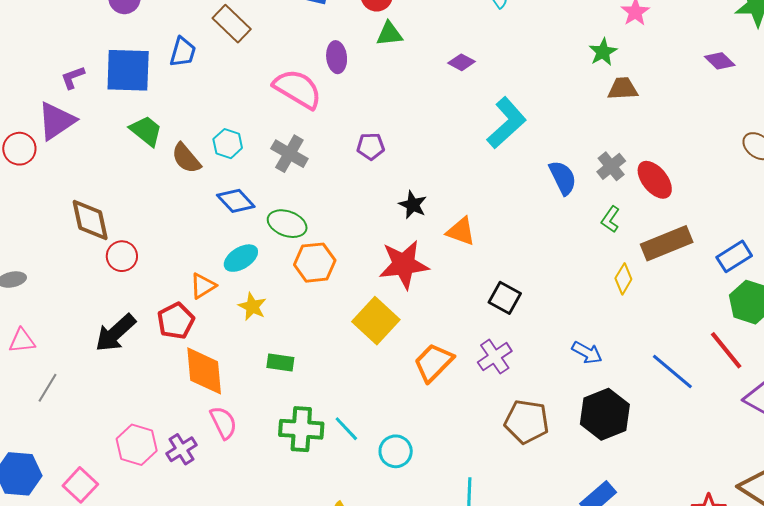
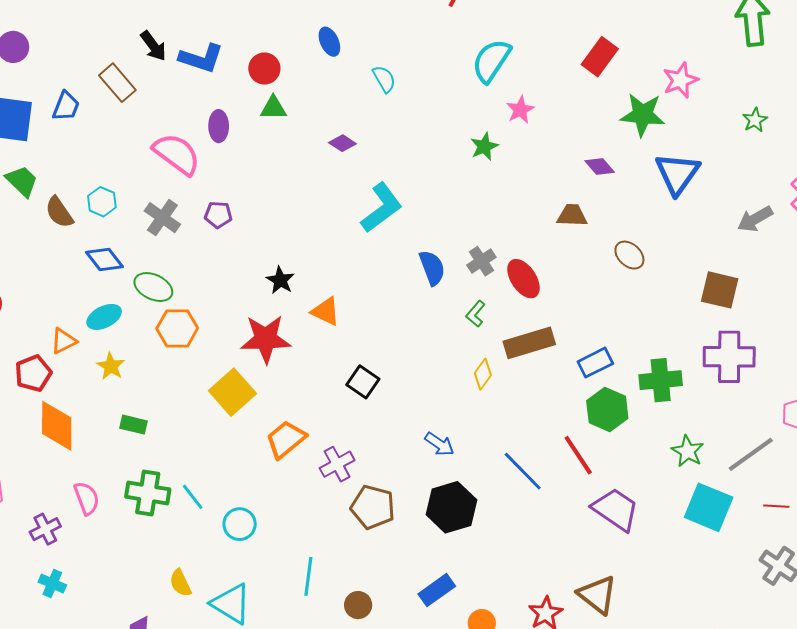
brown trapezoid: (623, 89) -> (572, 215), moved
purple pentagon: (371, 146) -> (218, 215), moved
purple cross: (495, 357) -> (337, 464), moved
pink semicircle: (223, 423) -> (87, 498), moved
purple cross: (182, 449) -> (45, 529), moved

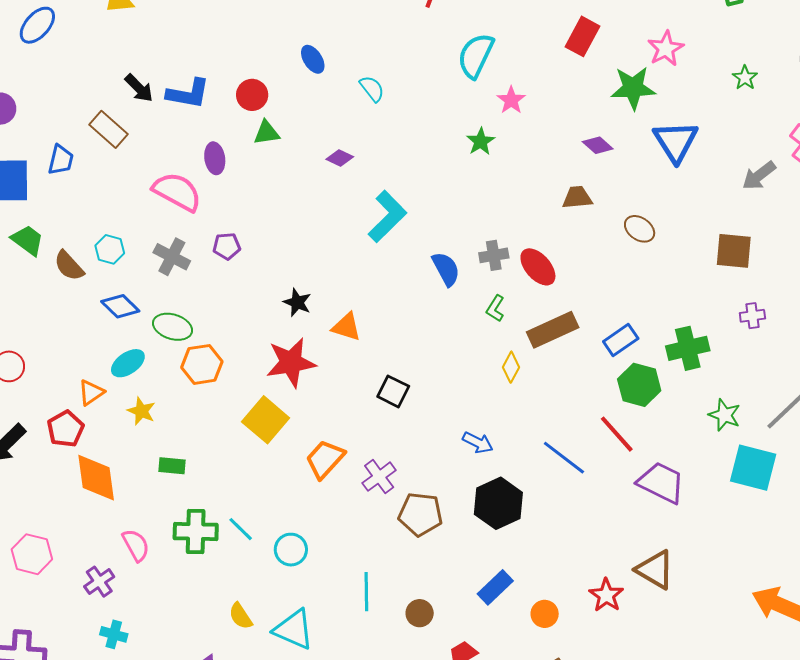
gray cross: (481, 261) -> (494, 255), turned 32
purple cross: (729, 357) -> (752, 316), size x0.5

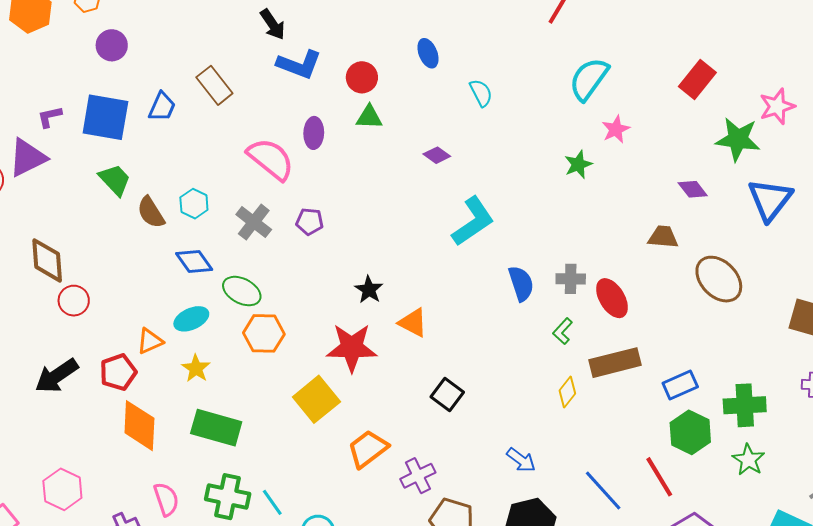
black arrow: (139, 88) -> (273, 24), moved
brown ellipse: (640, 229) -> (719, 279), size x1.6
green star: (724, 415) -> (748, 460), moved
green rectangle: (172, 466) -> (216, 428), size x1.8

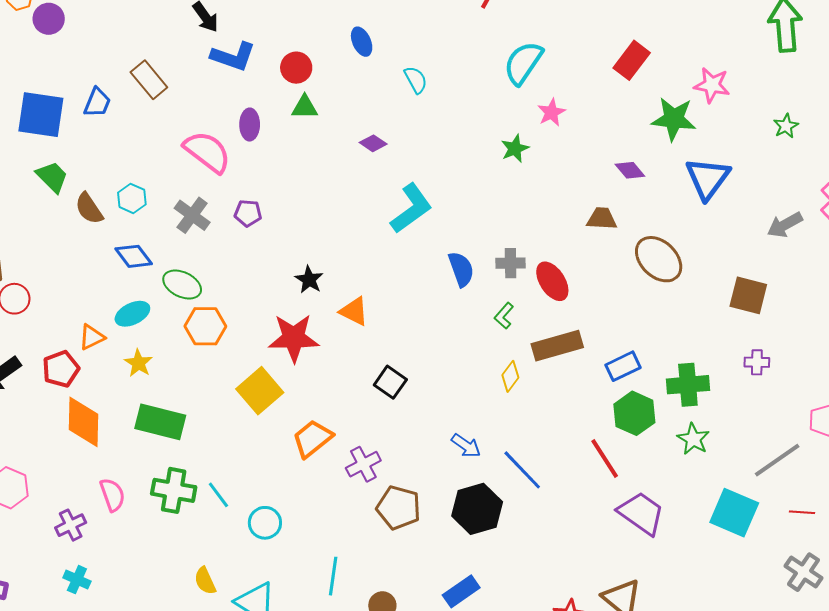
purple circle: (112, 45) -> (49, 19), moved
pink star: (777, 106) -> (712, 85), turned 30
blue line: (603, 490) -> (522, 470), moved

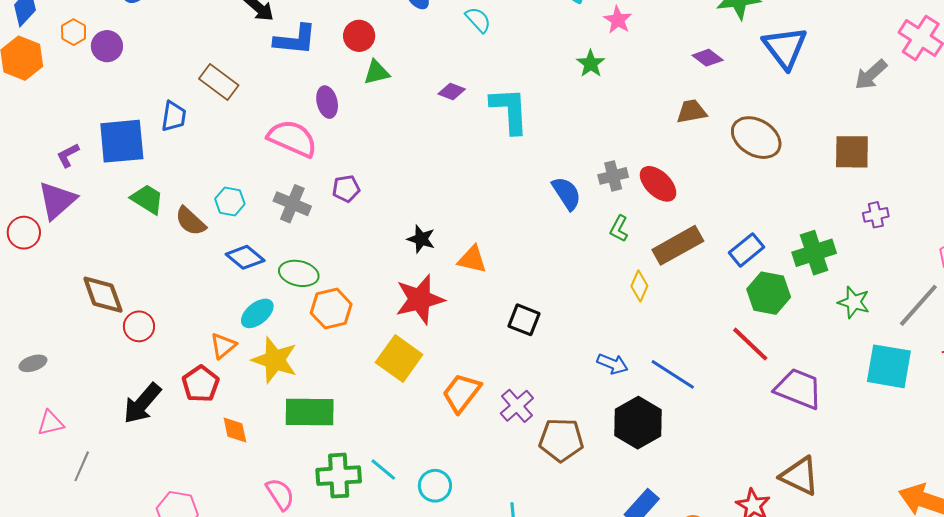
cyan L-shape: (411, 208) -> (510, 110), moved, turned -44
yellow star: (138, 363) -> (275, 360), size x1.6
orange diamond: (84, 422) -> (235, 430), size x0.6
green star: (693, 439) -> (854, 302), moved

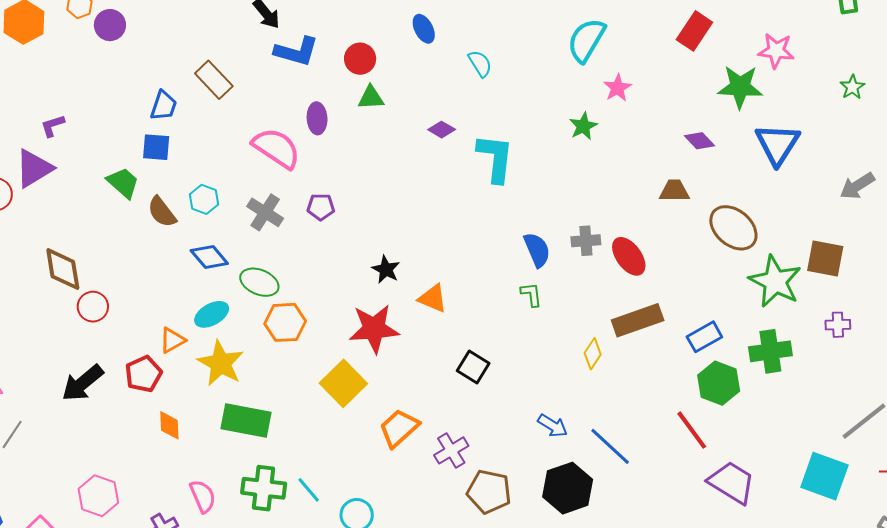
blue square: (122, 141) -> (156, 147), moved, size x0.6
green L-shape: (619, 229) -> (531, 294), moved, turned 136
green star: (854, 302) -> (775, 281), moved, size x1.6

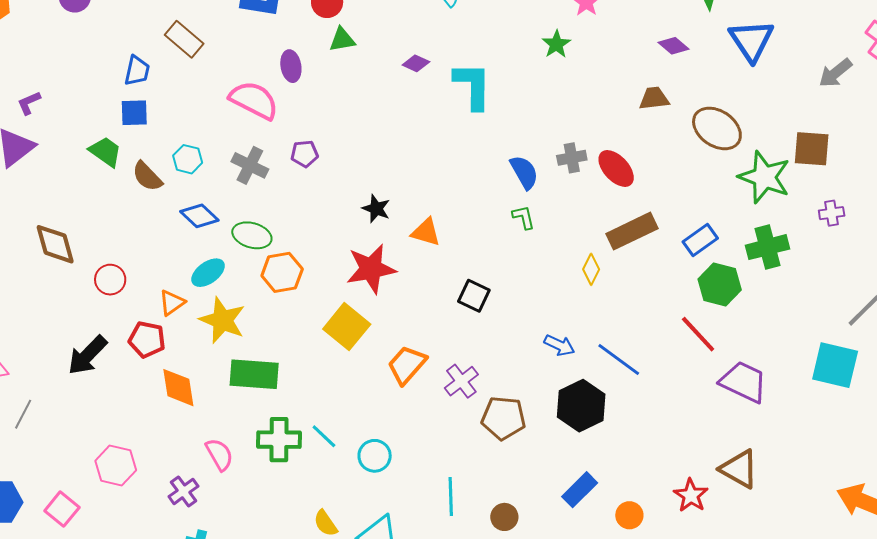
red circle: (93, 307) -> (110, 280), moved
red pentagon: (143, 374) -> (147, 339), turned -30
orange diamond: (169, 425) -> (178, 388), size x1.4

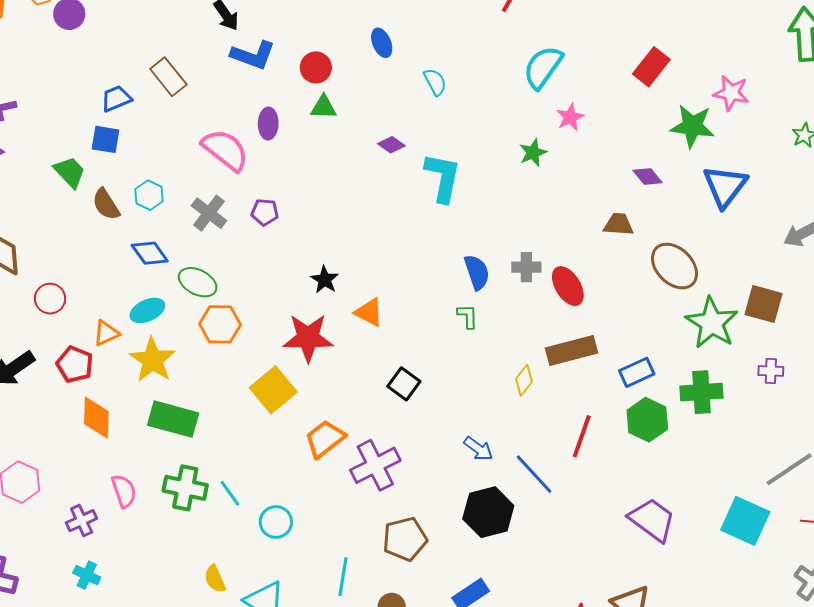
blue trapezoid: (137, 71) -> (116, 99), turned -136
red line: (698, 334) -> (582, 436), moved, turned 51
purple cross: (461, 381) -> (375, 465), size x1.4
brown pentagon: (503, 418) -> (405, 539), moved, turned -30

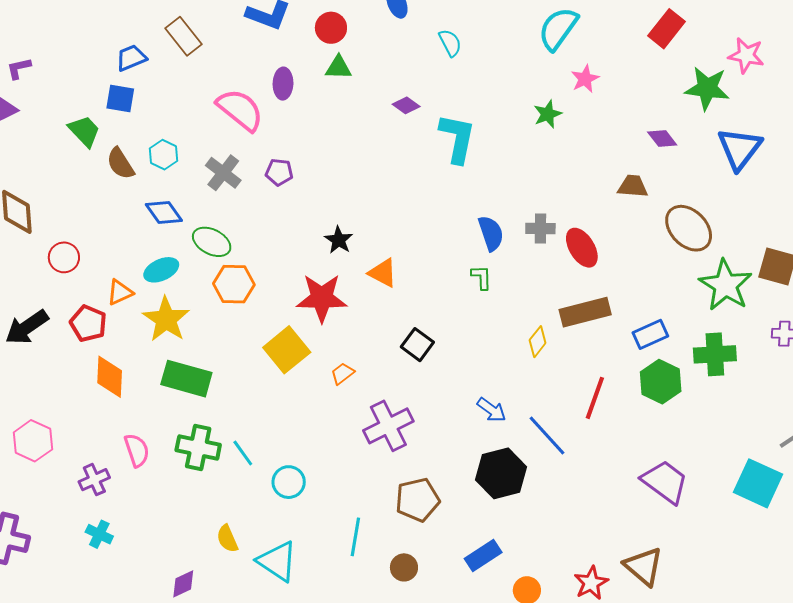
orange trapezoid: (325, 439) -> (342, 374), moved, size x0.6

